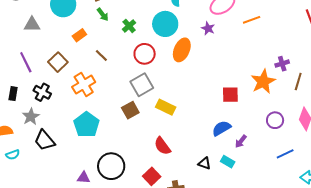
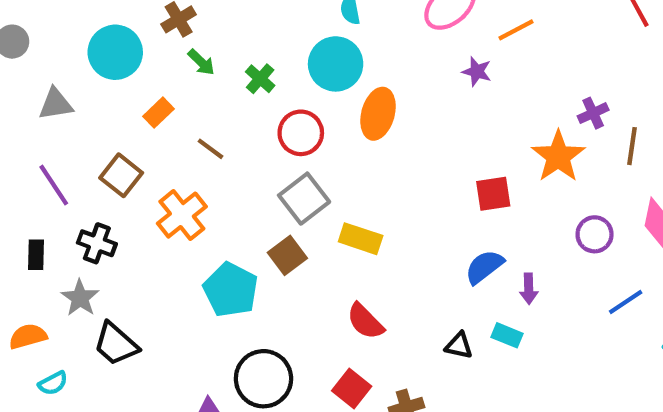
purple star: (208, 28) -> (477, 72), moved
cyan pentagon: (86, 125) -> (231, 290), moved
purple arrow: (241, 141) -> (529, 289), turned -32

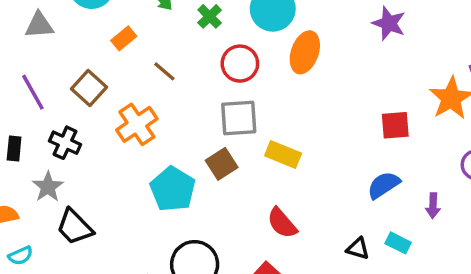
purple star: (477, 72) -> (389, 23), size x1.4
gray square: (304, 199) -> (239, 118), turned 30
purple arrow: (529, 289) -> (433, 206), moved

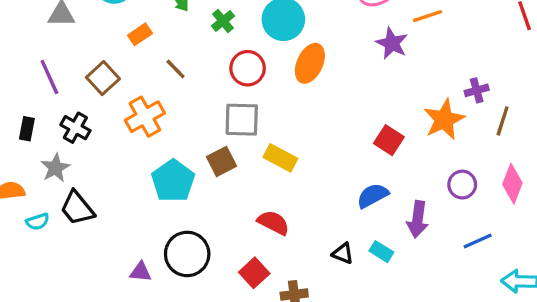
red square: (395, 125) -> (389, 140), turned 32
purple arrow: (433, 206) -> (417, 219), size x1.5
red semicircle: (282, 223) -> (273, 223), turned 152
cyan semicircle: (21, 256) -> (38, 222), moved

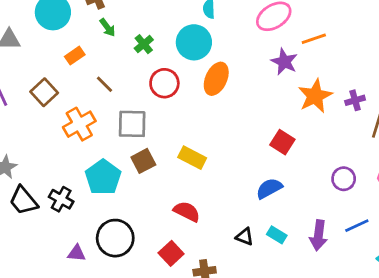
gray square: (242, 120) -> (132, 124), moved
orange star: (444, 120) -> (315, 96), moved
black cross: (75, 128) -> (61, 199), moved
purple arrow: (417, 219) -> (318, 235), moved

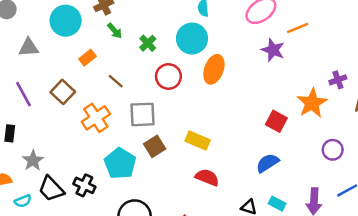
orange star: (315, 96) -> (312, 103), moved
red semicircle: (187, 211) -> (207, 177), moved

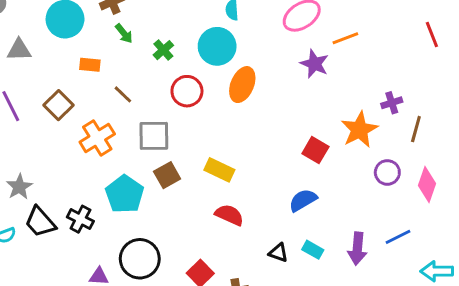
orange rectangle: (87, 58) -> (90, 65), turned 42
purple circle: (333, 150) -> (387, 172), moved

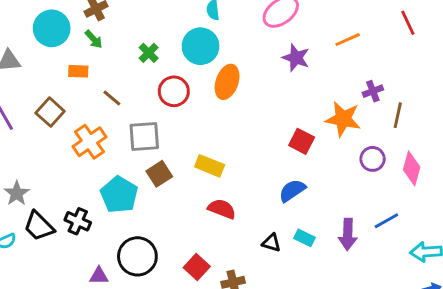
green arrow: (124, 33) -> (94, 39), moved
orange line: (345, 38) -> (348, 40), moved
orange star: (359, 130) -> (343, 119), turned -30

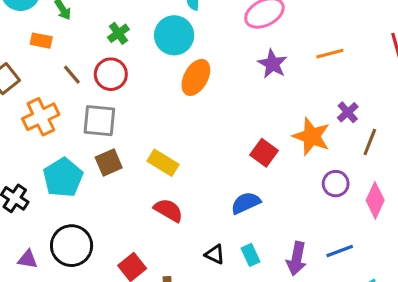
red circle: (174, 91) -> (111, 74), moved
purple cross: (373, 91) -> (348, 112), turned -30
cyan rectangle: (305, 238) -> (250, 255), turned 30

